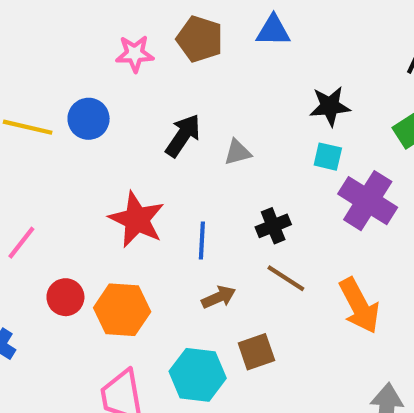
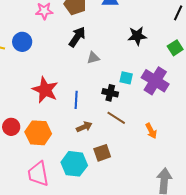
black arrow: (183, 136) -> (77, 37), moved
cyan square: (328, 157) -> (126, 78), moved
black cross: (273, 226) -> (110, 93), turned 35
orange arrow: (359, 306) -> (151, 131), size x0.6

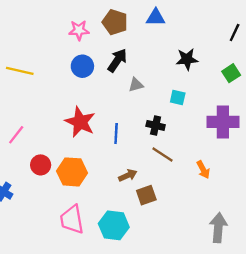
blue circle: (22, 42) -> (82, 66), moved
cyan square: (126, 78) -> (178, 98), moved
purple cross: (155, 81) -> (223, 122), moved, turned -32
brown arrow: (84, 127) -> (128, 175), moved
cyan hexagon: (74, 164) -> (114, 225), moved

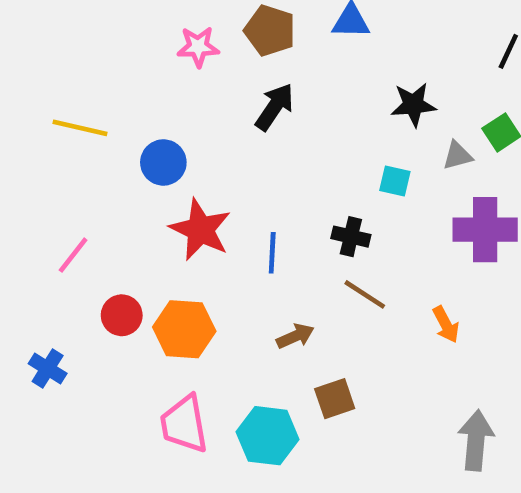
blue circle: (82, 66) -> (163, 162), moved
gray triangle: (136, 85) -> (457, 156), moved
brown square: (146, 195) -> (335, 399), moved

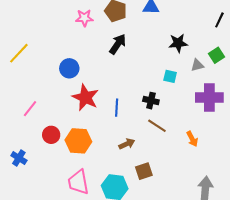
yellow line: (80, 128) -> (19, 53), moved, turned -60

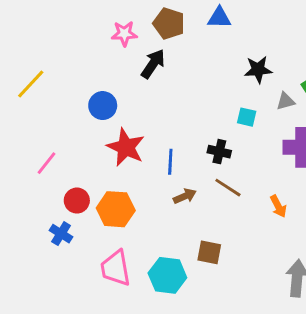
black arrow: (118, 44) -> (153, 64), moved
brown arrow: (127, 144) -> (185, 196), moved
blue cross: (19, 158) -> (61, 234), moved
brown square: (144, 171) -> (209, 252), turned 30

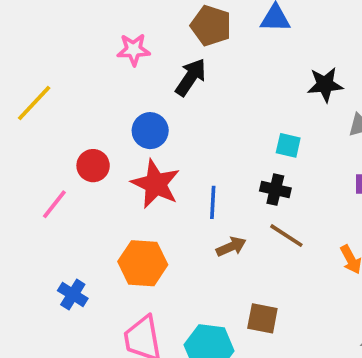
pink star: (124, 34) -> (134, 50), moved
blue circle: (103, 106) -> (150, 131), moved
cyan square: (247, 117) -> (288, 145), moved
red circle: (77, 201) -> (93, 166), moved

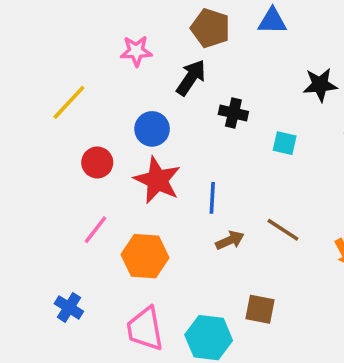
yellow line: (34, 103) -> (69, 102), moved
black cross: (275, 190) -> (233, 113), moved
pink line: (54, 204) -> (95, 230), moved
blue cross: (73, 294) -> (69, 307), moved

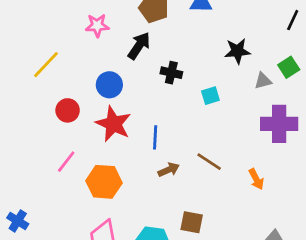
cyan square: (285, 143) -> (210, 96), turned -30
blue cross: (69, 307) -> (18, 221), moved

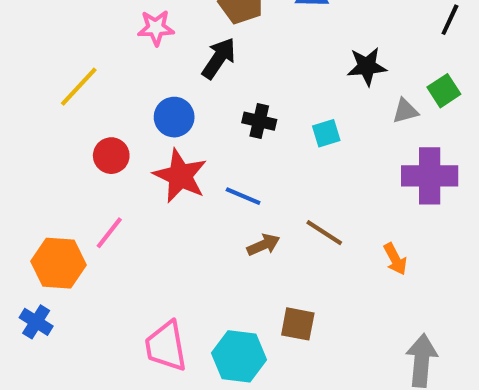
black cross: (171, 73) -> (259, 121), moved
blue line: (155, 137) -> (243, 196), turned -70
orange hexagon: (104, 182) -> (59, 263), moved

